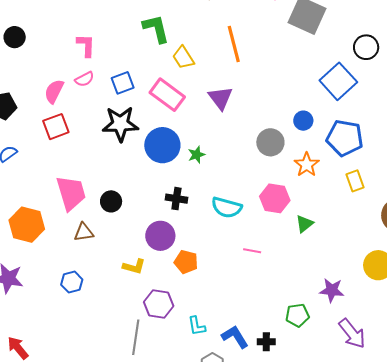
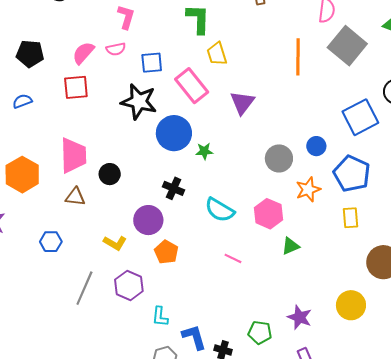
orange line: (234, 44) -> (298, 57), moved
gray line: (136, 337) -> (84, 288), moved

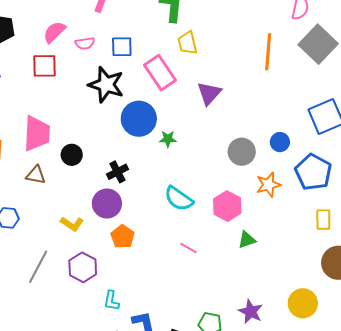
pink semicircle: (116, 49) -> (85, 43), moved
black cross: (174, 188) -> (117, 172), moved, turned 35
yellow rectangle: (351, 218) -> (323, 220), moved

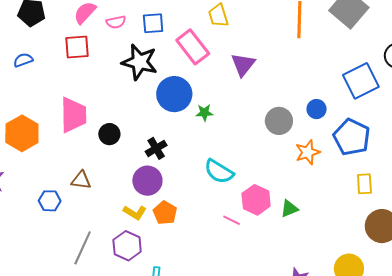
brown triangle: (36, 175) -> (81, 180), moved
pink hexagon: (227, 206) -> (256, 200), moved
yellow L-shape: (72, 224) -> (135, 212), moved

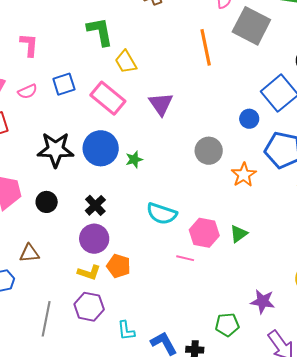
black star: (140, 62) -> (55, 150), moved
blue circle: (317, 109) -> (249, 119), moved

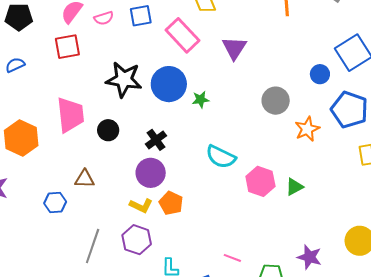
pink line: (185, 258) -> (232, 258), moved

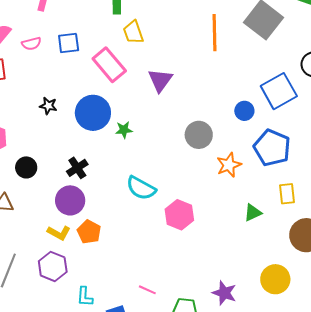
black star: (124, 79) -> (48, 106), size x0.5
black circle: (108, 130) -> (26, 167), moved
green triangle: (294, 187) -> (253, 213), moved

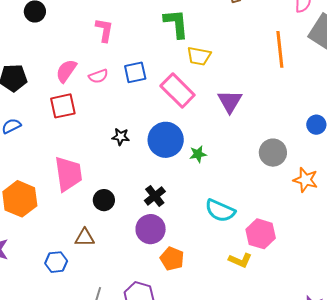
yellow trapezoid: (133, 32) -> (199, 56), turned -55
orange star: (229, 165) -> (306, 180), turned -30
yellow L-shape: (59, 233) -> (240, 260), moved

